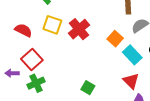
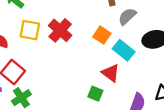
red triangle: (131, 81) -> (111, 73), moved
green square: (88, 88) -> (95, 94), moved

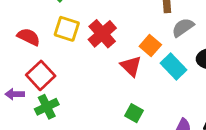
red triangle: (111, 73) -> (131, 66), moved

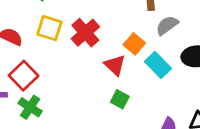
green cross: (47, 107) -> (30, 107), turned -30
green square: (134, 113) -> (120, 99), moved

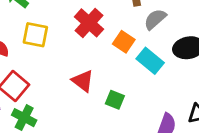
red cross: (85, 33) -> (89, 23), moved
red triangle: (115, 65) -> (83, 81), moved

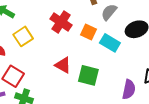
yellow square: (35, 35) -> (23, 36), turned -36
green square: (115, 100) -> (88, 75), size x1.5

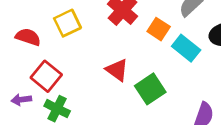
green square: (88, 75) -> (150, 89), turned 35

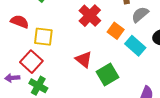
yellow square: (67, 23) -> (43, 37), moved, turned 30
red semicircle: (28, 37) -> (20, 22), moved

